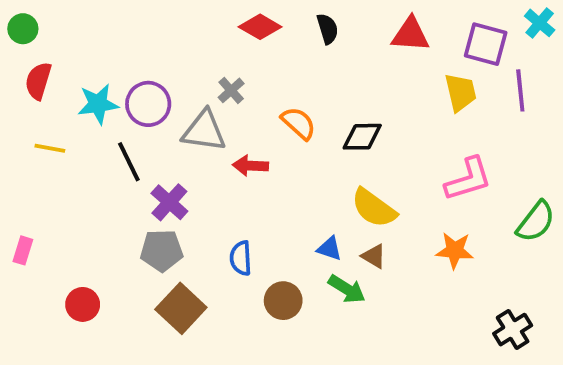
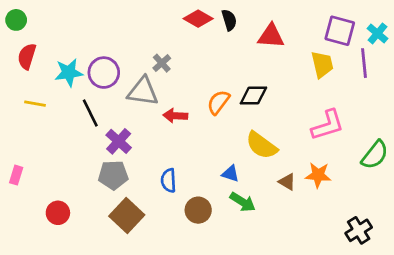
cyan cross: (540, 23) -> (378, 33), moved
red diamond: (260, 27) -> (198, 19), moved
red triangle: (410, 35) -> (271, 36), moved
orange semicircle: (299, 123) -> (218, 102), moved, turned -95
brown triangle: (374, 256) -> (287, 182), moved

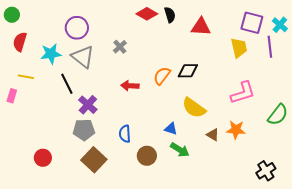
purple circle: (104, 73) -> (77, 28), moved
gray triangle: (143, 91) -> (83, 57), moved, turned 30
pink rectangle: (16, 175) -> (12, 96), moved

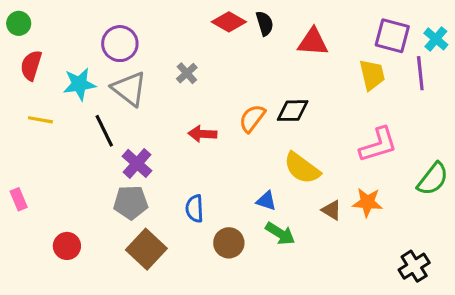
pink rectangle: (12, 96) -> (19, 199), moved, turned -40

